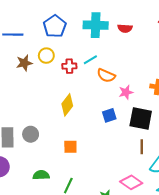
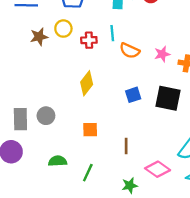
cyan line: (90, 60) -> (112, 33), turned -64
pink star: (126, 92) -> (162, 54), moved
brown line: (142, 147) -> (126, 146), moved

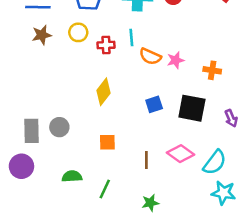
brown star: (39, 37) -> (42, 35), moved
pink star: (162, 54) -> (176, 60), moved
pink diamond: (158, 169) -> (181, 154), moved

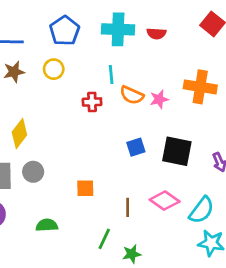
red cross: (106, 45) -> (92, 102), moved
orange cross: (212, 70) -> (200, 87), moved, size x1.6
yellow diamond: (104, 92) -> (19, 133), moved
green line: (105, 189) -> (104, 239), moved

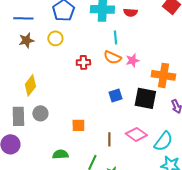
cyan line: (111, 75) -> (115, 37), moved
orange cross: (200, 87) -> (163, 75), moved
green semicircle: (47, 225) -> (60, 154), moved

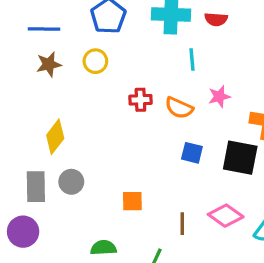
orange semicircle: (112, 57) -> (179, 108), moved
blue square: (115, 95) -> (192, 153), turned 32

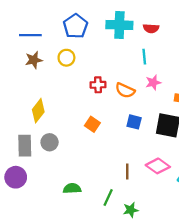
cyan line: (192, 60) -> (144, 57), moved
orange square: (132, 201) -> (92, 124), moved, turned 35

